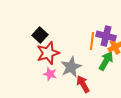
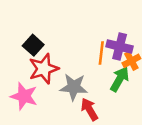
gray star: (71, 67) -> (74, 87), turned 30
pink star: (50, 74) -> (24, 96), moved, size x1.5

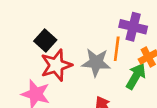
purple cross: (120, 46) -> (133, 27), moved
gray star: (74, 87) -> (96, 62), moved

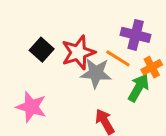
orange line: (117, 49) -> (118, 58), turned -65
red star: (56, 65) -> (78, 53), moved

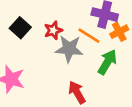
red star: (78, 53) -> (53, 30), size x0.6
orange cross: (152, 67) -> (119, 32), moved

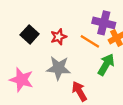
gray star: (69, 49) -> (59, 68), moved

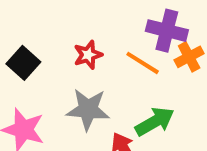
black square: (30, 34) -> (23, 63), moved
green arrow: (106, 65) -> (155, 122), moved, turned 30

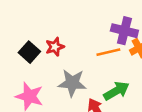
red star: (88, 55) -> (55, 47), moved
orange line: (143, 63) -> (108, 52), turned -45

